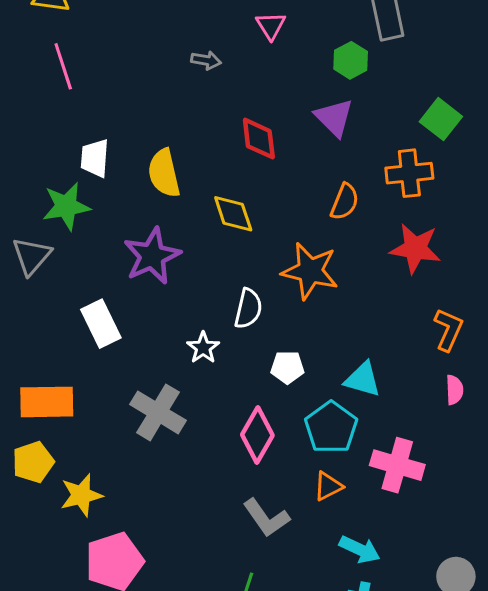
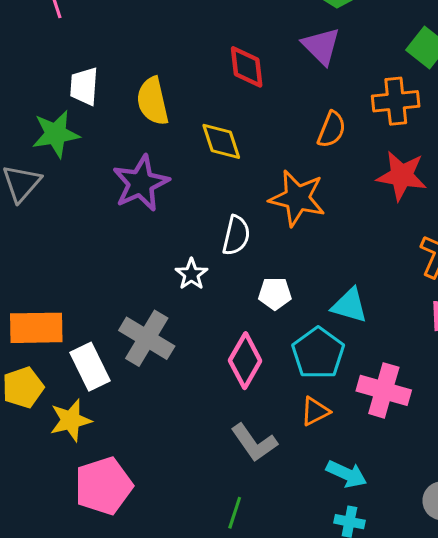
white rectangle: (101, 324) -> (90, 367), moved

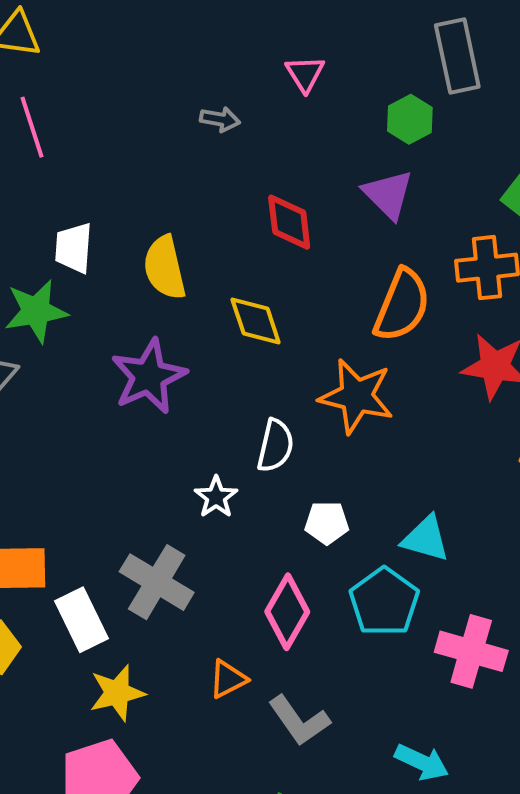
orange semicircle: (332, 130) -> (402, 305), size x1.5
orange triangle: (315, 411) -> (228, 679), moved
yellow star: (71, 420) -> (117, 693), moved

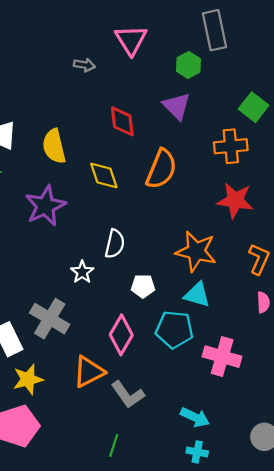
pink triangle: (305, 74) -> (131, 40), size x1.5
orange semicircle: (402, 305) -> (161, 169), moved
orange star: (356, 396) -> (196, 251), moved
cyan pentagon: (384, 602) -> (174, 329), turned -30
orange triangle: (228, 679) -> (89, 372), size x1.5

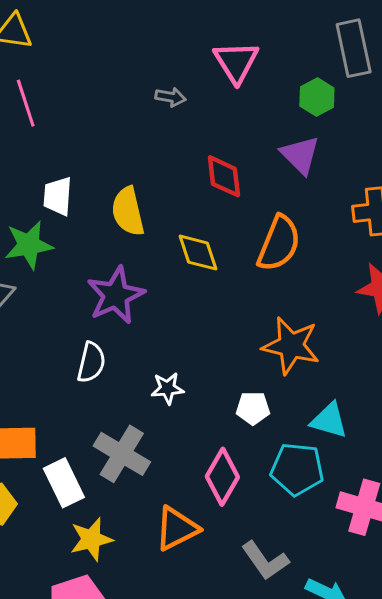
white semicircle: (115, 244) -> (91, 362), moved
orange star: (196, 251) -> (291, 346), moved
white star: (82, 272) -> (168, 388), turned 30
gray L-shape: (128, 395) -> (265, 561), moved

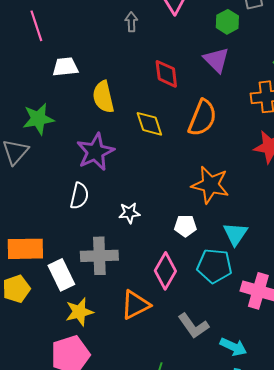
gray arrow: (171, 97) -> (131, 22), turned -102
white trapezoid: (58, 196) -> (65, 67), moved, turned 80
cyan triangle: (329, 420) -> (235, 234), turned 48
gray cross: (122, 454) -> (99, 256), turned -33

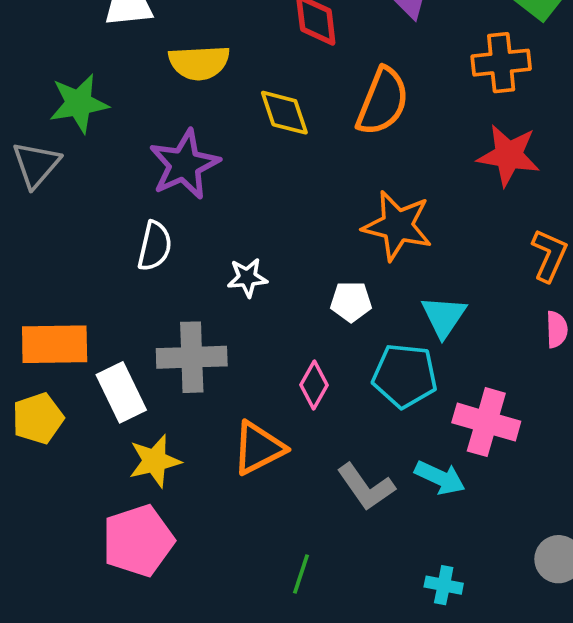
yellow semicircle: (103, 97) -> (199, 63), turned -80
pink diamond: (165, 271) -> (314, 385), size x0.7
cyan arrow: (233, 347) -> (440, 478), moved

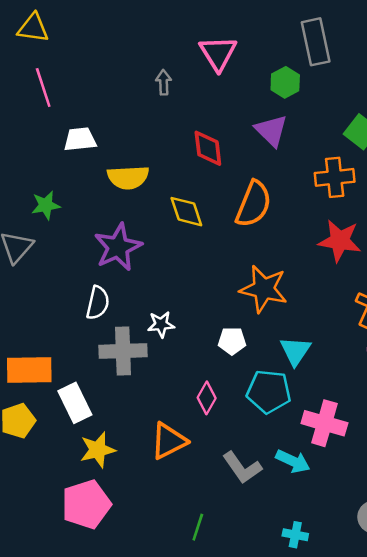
green star: (79, 103) -> (46, 205), size x0.7
gray cross: (192, 357) -> (123, 351), moved

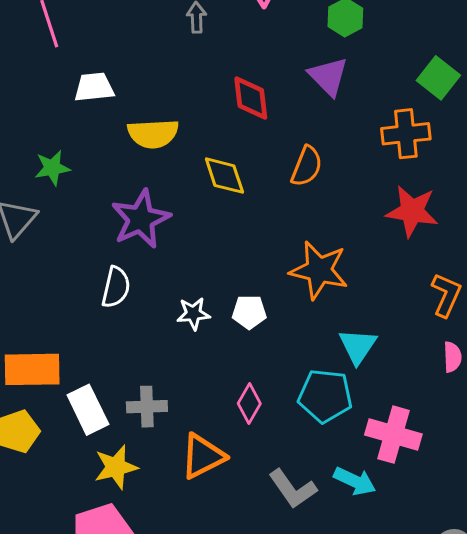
orange semicircle: (254, 204) -> (307, 166), size x0.7
white pentagon: (232, 341) -> (249, 312), moved
gray cross: (123, 351) -> (147, 407), moved, size x0.7

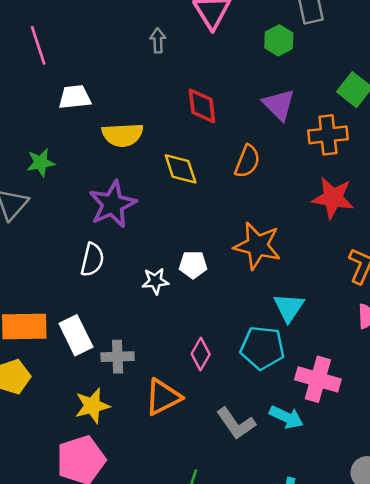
purple triangle: (328, 76) -> (279, 105), moved
white pentagon: (249, 312) -> (193, 265), moved
white rectangle: (88, 410) -> (76, 335), moved

